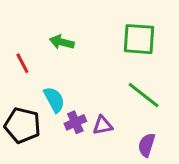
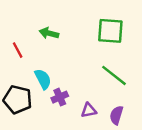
purple triangle: (103, 125) -> (89, 110), moved

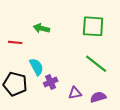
red line: (18, 50) -> (15, 42), turned -56
purple semicircle: (116, 115) -> (98, 97), turned 56

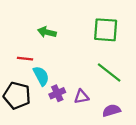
red line: (15, 42) -> (25, 59), moved
purple triangle: (75, 93) -> (81, 97), moved

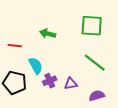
green arrow: (47, 32) -> (48, 34), moved
red line: (25, 59) -> (15, 46), moved

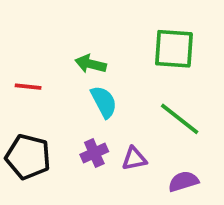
cyan semicircle: (36, 66) -> (104, 102), moved

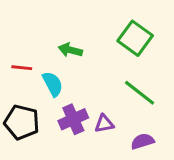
green square: (174, 49) -> (135, 38), turned 32
cyan semicircle: (104, 102) -> (53, 84), moved
purple cross: (94, 153) -> (73, 119), size x1.4

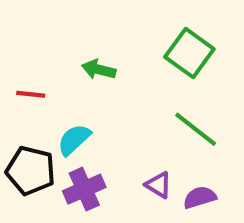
cyan semicircle: (53, 84) -> (74, 140), moved, turned -105
purple cross: (73, 119) -> (84, 189), moved
purple triangle: (104, 124) -> (158, 185), moved, turned 42

